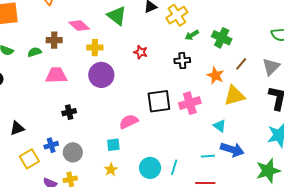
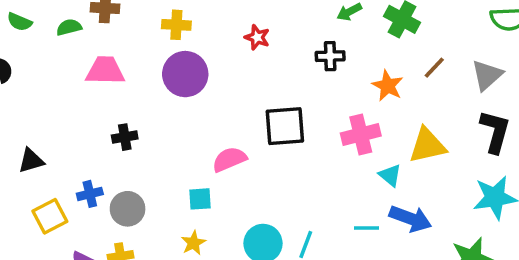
yellow triangle: (234, 96) -> (427, 145), moved
pink cross: (190, 103) -> (361, 134), moved

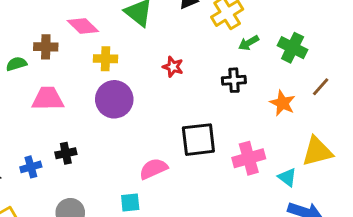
pink cross: (361, 134) -> (249, 158), moved
blue cross: (90, 194) -> (31, 167), moved

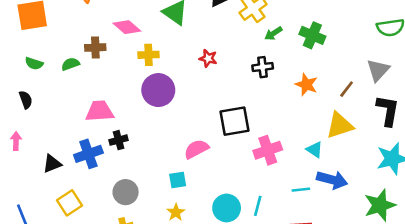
brown line: (321, 87) -> (347, 89), moved
pink trapezoid: (48, 99) -> (100, 111), moved
pink cross: (249, 158) -> (268, 150), moved
blue cross: (31, 167) -> (88, 154), size x1.5

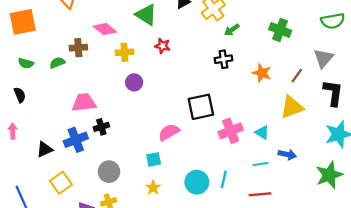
green cross: (312, 35) -> (280, 30), moved
red star: (208, 58) -> (163, 46), moved
purple circle: (158, 90) -> (134, 82), size x0.6
cyan triangle: (314, 150) -> (262, 133), moved
blue arrow: (332, 180) -> (287, 154), size x0.7

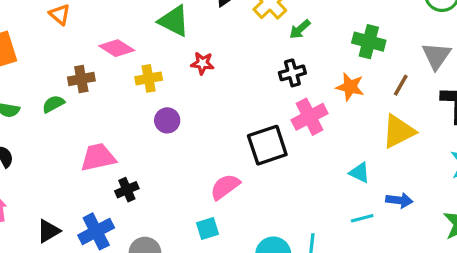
green cross: (280, 30) -> (369, 42), moved
pink cross: (231, 131) -> (310, 117), moved
blue cross: (76, 140) -> (96, 231), moved

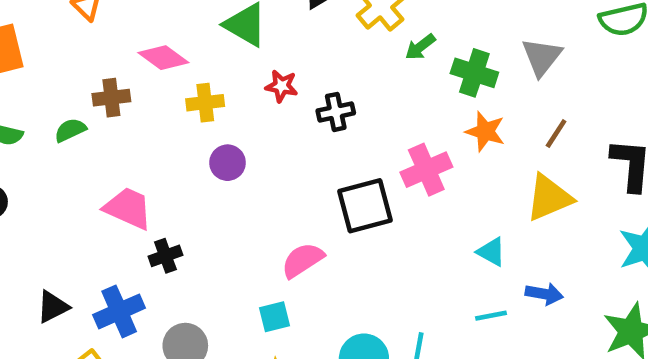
green cross: (369, 42) -> (474, 73), moved
gray triangle: (436, 56) -> (542, 57), moved
black cross: (292, 73) -> (336, 112), moved
pink trapezoid: (98, 157) -> (128, 208), turned 33

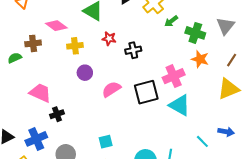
cyan triangle: (491, 252) -> (180, 105), moved, size x1.6
pink semicircle: (303, 260) -> (111, 89), moved
cyan line: (491, 316) -> (202, 141), turned 56

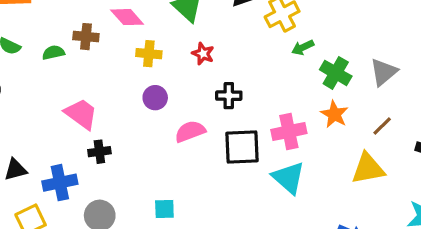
black cross: (133, 50) -> (229, 96), moved

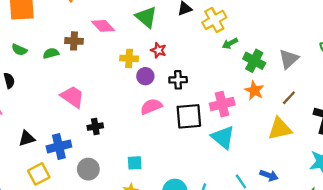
yellow cross: (149, 54) -> (129, 58), moved
purple circle: (155, 98) -> (145, 76), moved
black cross: (99, 152) -> (95, 127), moved

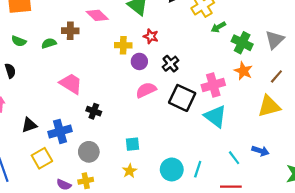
black cross: (178, 80) -> (171, 64), turned -35
black square: (189, 116) -> (182, 98), turned 32
black cross: (95, 127) -> (94, 111), turned 32

